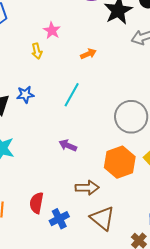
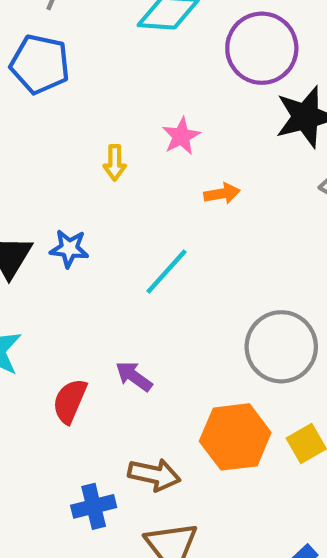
pink star: (52, 30) -> (181, 136), moved
red semicircle: (36, 203) -> (70, 401), moved
blue cross: (59, 219) -> (94, 506), moved

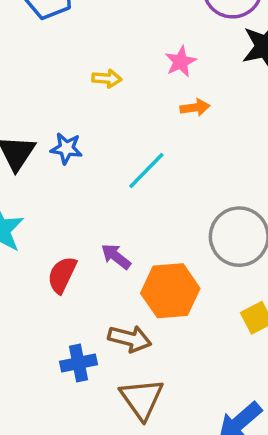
pink star: (181, 136) -> (181, 62), moved
yellow arrow: (115, 163) -> (107, 79), turned -88
orange hexagon: (235, 437) -> (170, 291), moved

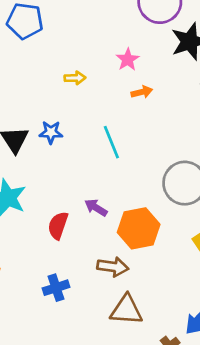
cyan line: (146, 171) -> (111, 142), turned -60
blue cross: (78, 363) -> (56, 288), moved
brown triangle: (142, 399) -> (126, 310), turned -44

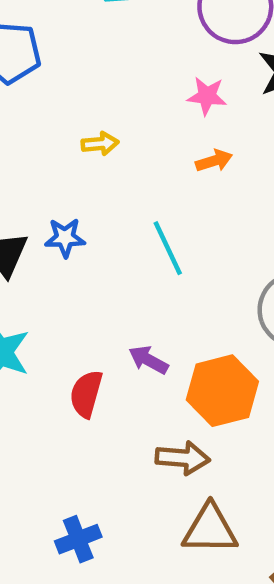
pink star: (128, 59) -> (207, 96), moved, turned -30
blue cross: (56, 288) -> (78, 539), moved

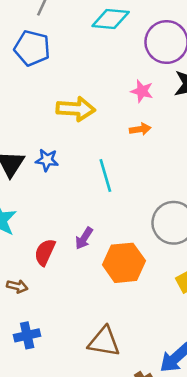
yellow arrow: (100, 144) -> (76, 109), size x1.8
purple arrow: (148, 360) -> (84, 238), turned -95
brown arrow: (183, 458) -> (17, 286), moved, size x0.7

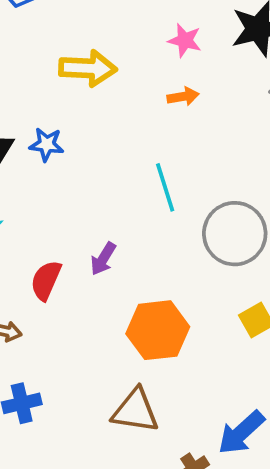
cyan line: (105, 175) -> (165, 187), moved
orange hexagon: (124, 263) -> (158, 330), moved

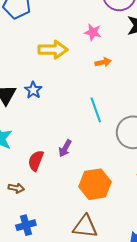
pink star: (185, 40) -> (93, 32), moved
blue star: (47, 144) -> (33, 90), turned 30

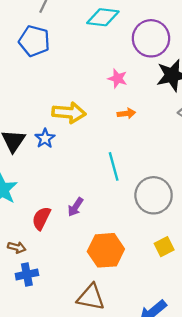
yellow arrow: (53, 50) -> (69, 113), moved
blue cross: (26, 225) -> (27, 274), moved

